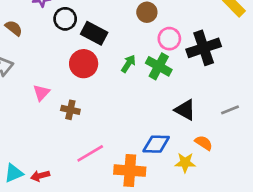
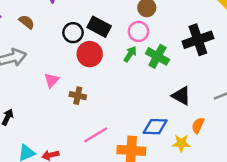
black circle: (65, 19) -> (73, 33), moved
pink circle: (169, 39) -> (138, 31), moved
orange semicircle: (204, 143) -> (198, 125), turned -98

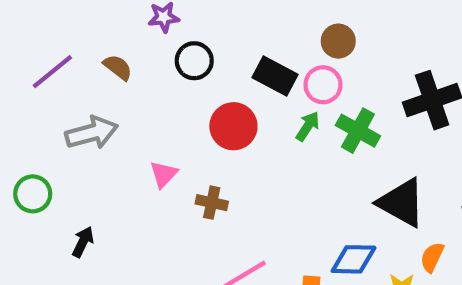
black rectangle: (99, 27) -> (275, 76), moved
black circle: (73, 33) -> (194, 61), moved
black triangle: (181, 96) -> (402, 203), size x1.4

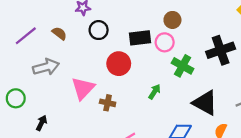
black rectangle: (275, 76) -> (140, 38), turned -35
green arrow: (308, 126) -> (155, 92), moved
pink triangle: (164, 174) -> (83, 88), size x1.6

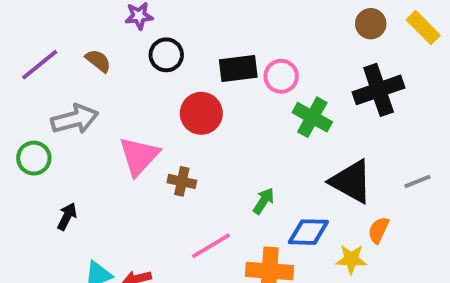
brown circle: (172, 20) -> (371, 24), moved
green arrow: (155, 92) -> (264, 201), moved
green circle: (16, 98) -> (34, 158), moved

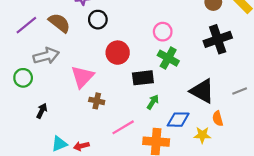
brown semicircle: (98, 61) -> (59, 23), size x1.5
black rectangle: (238, 68) -> (143, 78), moved
green cross: (312, 117) -> (168, 58), moved
brown cross: (182, 181) -> (97, 101), moved
orange semicircle: (379, 230) -> (218, 119), turned -40

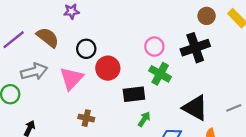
black circle: (98, 20) -> (86, 49), moved
black cross: (218, 39) -> (195, 48), moved
pink triangle: (82, 77) -> (71, 78), moved

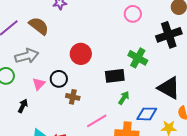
pink circle: (154, 47) -> (133, 14), moved
black circle: (86, 49) -> (59, 79), moved
red circle: (108, 68) -> (81, 54), moved
pink triangle: (71, 78) -> (39, 84), moved, size x0.6

